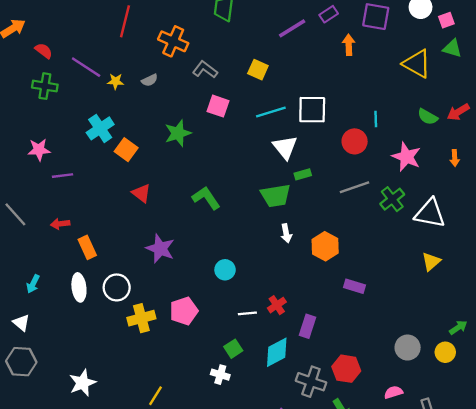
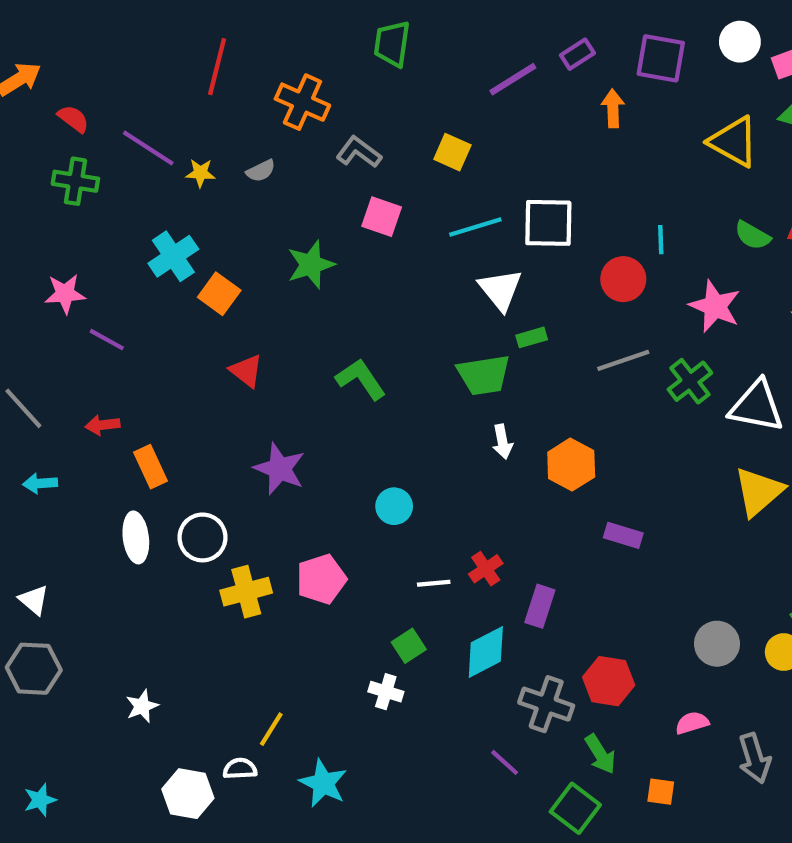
purple line: (62, 176) -> (107, 340), turned 36
yellow triangle: (431, 262) -> (759, 492), size x1.5
cyan arrow: (33, 284) -> (40, 483), moved, turned 60
white star: (83, 383) -> (142, 706), size x0.7

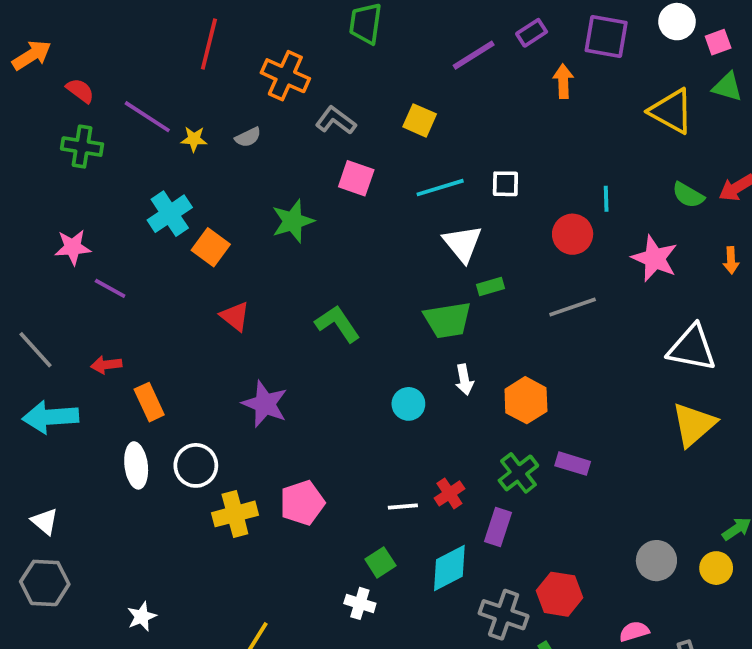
white square: (548, 223) -> (505, 184), size x0.6
green cross: (690, 381) -> (518, 473), moved
cyan arrow: (40, 483) -> (50, 417), size x1.8
cyan circle: (394, 506) -> (408, 404), moved

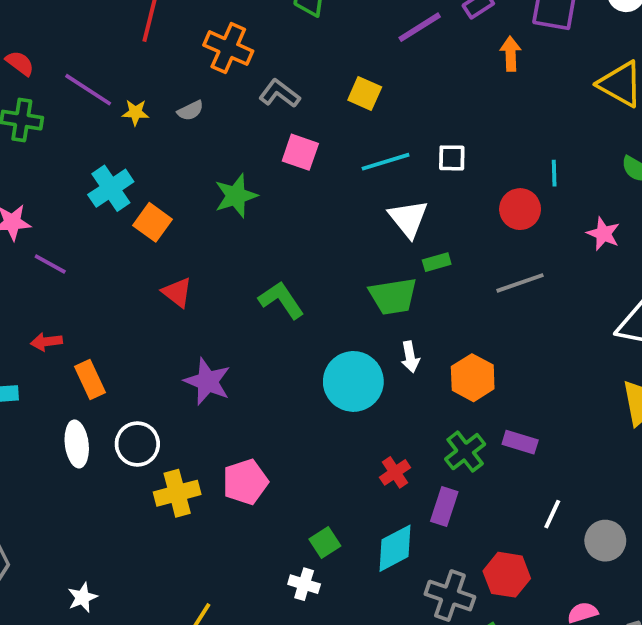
pink star: (655, 258) -> (603, 234), size x0.7
cyan circle: (408, 404) -> (353, 381), size x1.8
white line: (403, 506) -> (552, 514), moved, turned -60

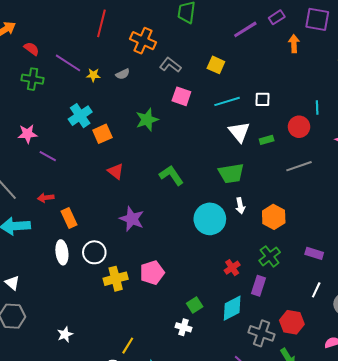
orange square: (153, 222) -> (102, 134), turned 30
green rectangle: (437, 262) -> (267, 140), moved
purple rectangle: (520, 442) -> (314, 253), moved

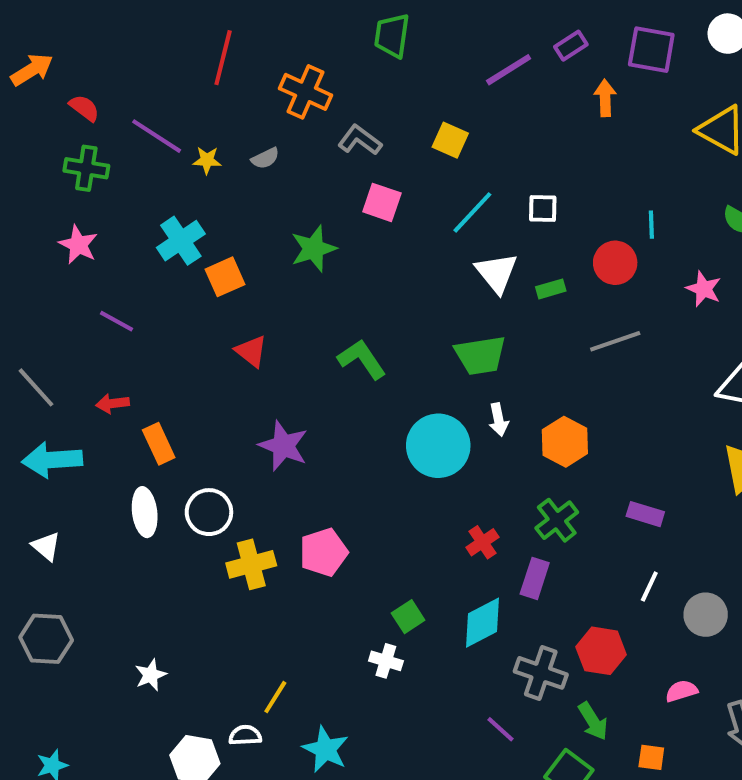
cyan line: (227, 101) -> (472, 212), turned -30
pink star: (27, 134) -> (78, 245), moved, turned 30
white triangle: (12, 283) -> (46, 546), moved

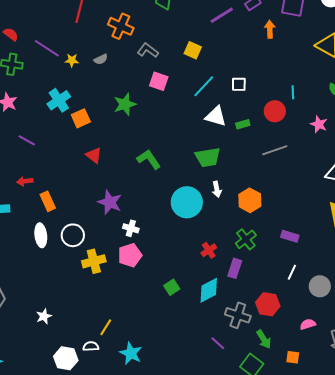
white triangle: (497, 273) -> (216, 116), turned -35
white cross: (386, 661) -> (131, 228), moved

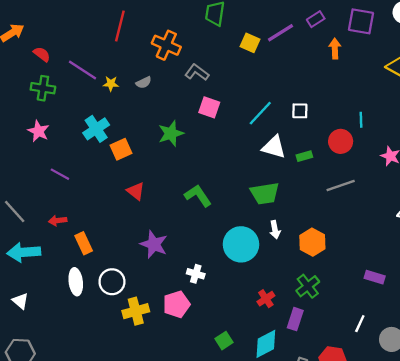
yellow square: (193, 50) -> (250, 43), moved
white cross: (131, 228) -> (196, 274), moved
purple rectangle: (290, 236) -> (375, 277), moved

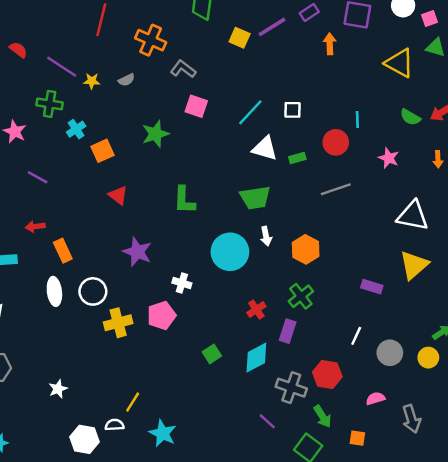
green cross: (43, 88) -> (50, 104), moved
cyan cross: (96, 129) -> (76, 129), size x0.7
green L-shape: (198, 196) -> (184, 200), turned -144

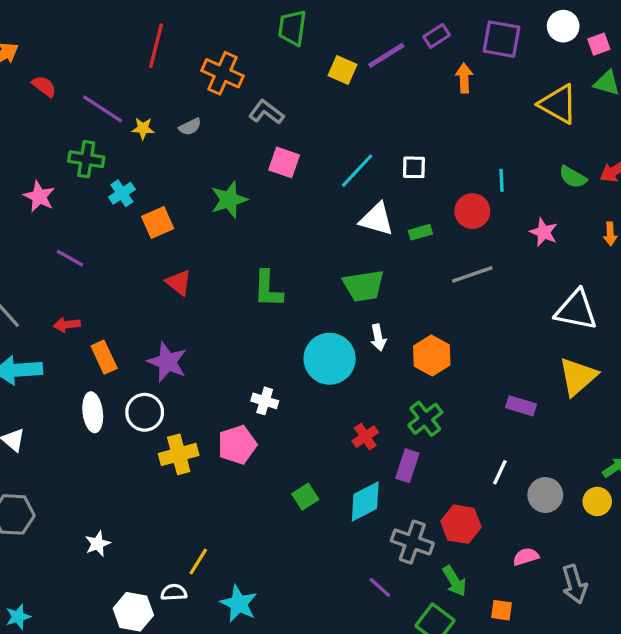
purple star: (137, 252) -> (167, 362), moved

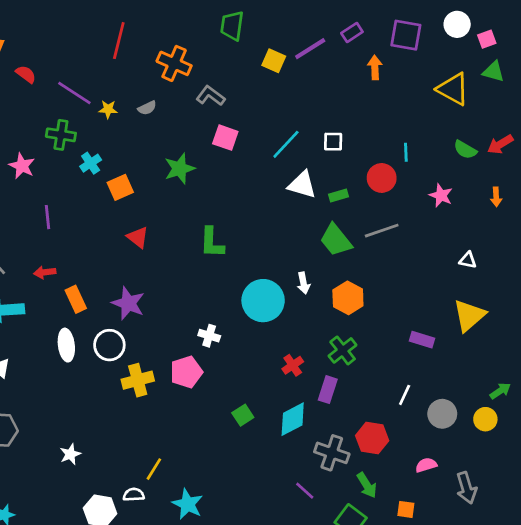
purple line: (70, 258) -> (47, 217), turned 55
green trapezoid: (364, 286) -> (336, 240), moved, turned 60
white triangle: (576, 310) -> (468, 260), size x0.5

